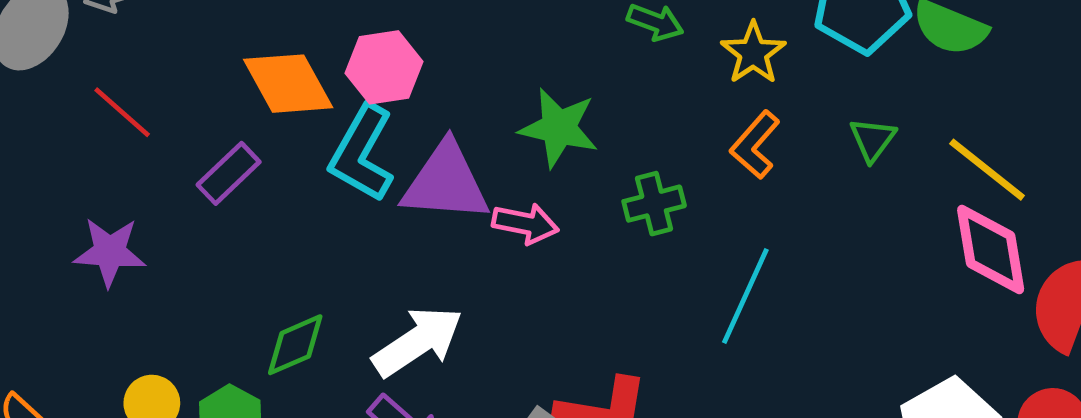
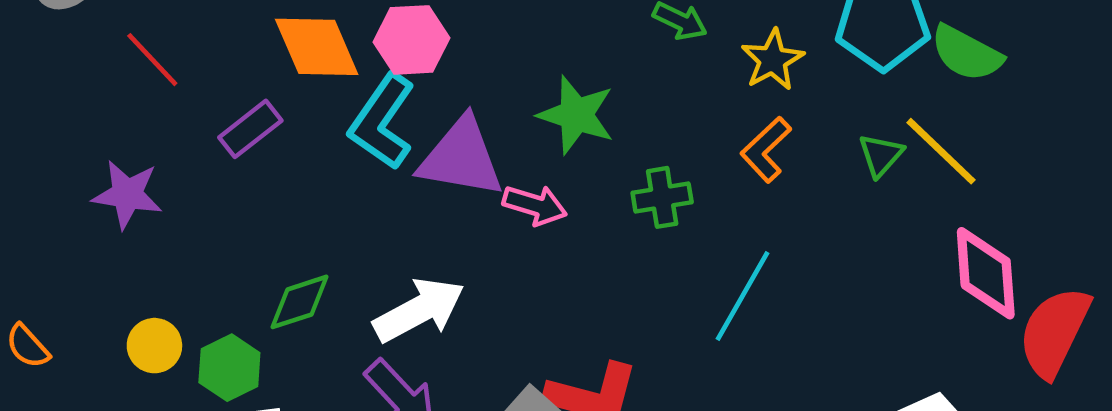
yellow line: (987, 170) -> (941, 151), moved

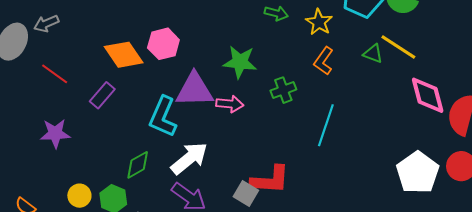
cyan L-shape: (382, 122) -> (163, 117), moved
green triangle: (881, 155) -> (373, 54), turned -40

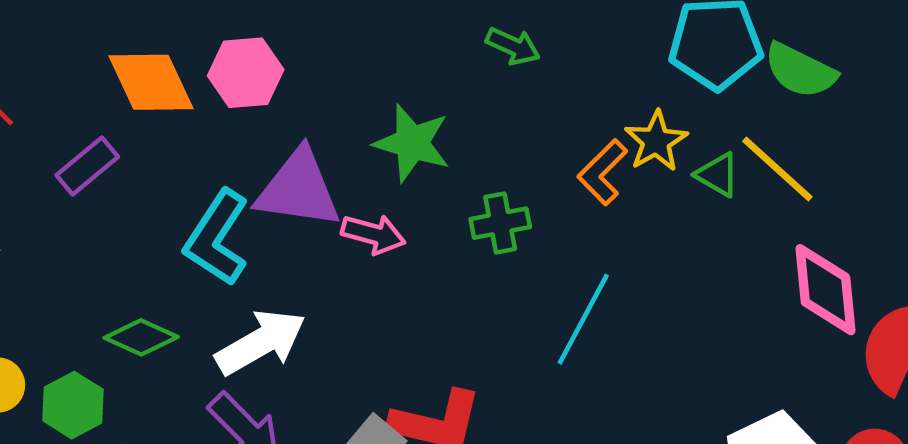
yellow star: (319, 22) -> (656, 141), moved
green diamond: (138, 165) -> (141, 337), turned 44

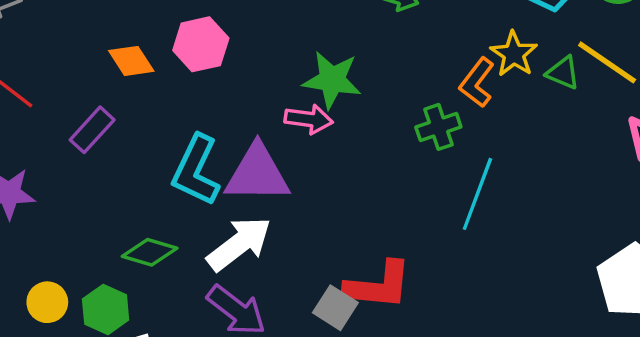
orange diamond: (151, 82) -> (131, 61), size x0.7
purple triangle: (298, 189) -> (257, 174), moved
green cross: (500, 223) -> (438, 127), moved
pink arrow: (373, 234) -> (309, 119), moved

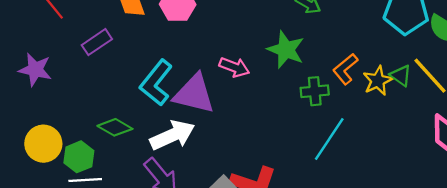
yellow star: (514, 54) -> (378, 81), moved
green star: (332, 80) -> (286, 50), moved
yellow circle: (47, 302) -> (43, 144), size x1.4

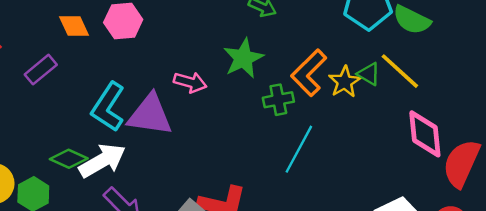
green star: (286, 50) -> (243, 58), turned 30
orange L-shape: (345, 69) -> (309, 73), size x1.4
white arrow: (172, 135) -> (102, 161), moved

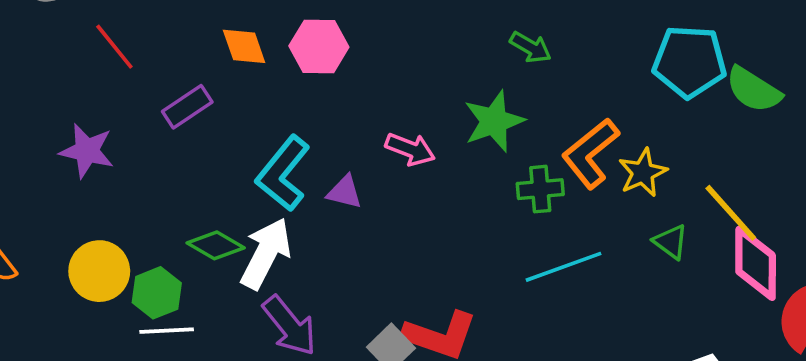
yellow line: (400, 71) -> (731, 213), moved
green triangle: (369, 74) -> (671, 242), moved
purple triangle: (150, 115) -> (345, 192), size x0.5
cyan line: (299, 149) -> (563, 267), turned 36
white arrow: (102, 161) -> (266, 253), turned -39

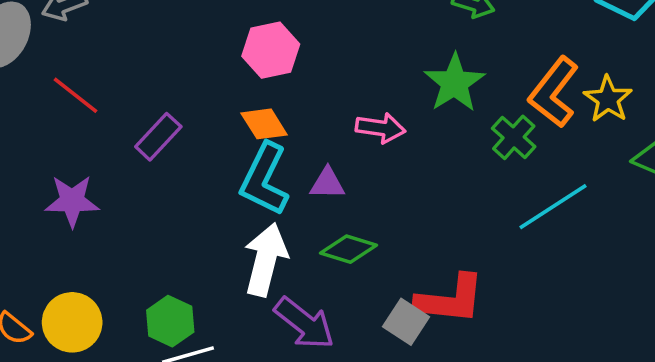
orange diamond: (244, 46) -> (264, 124), moved
green cross: (540, 189) -> (514, 137), turned -30
green diamond: (216, 245) -> (348, 249), moved
yellow circle: (99, 271) -> (72, 322), moved

